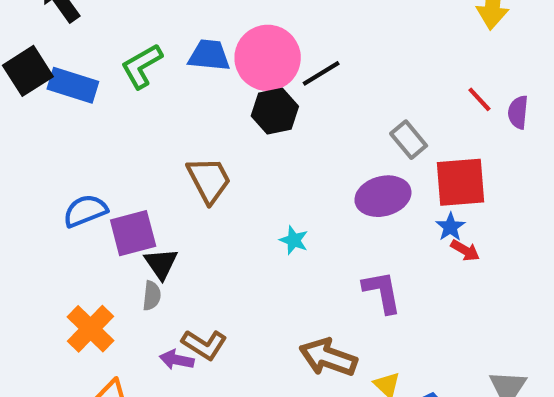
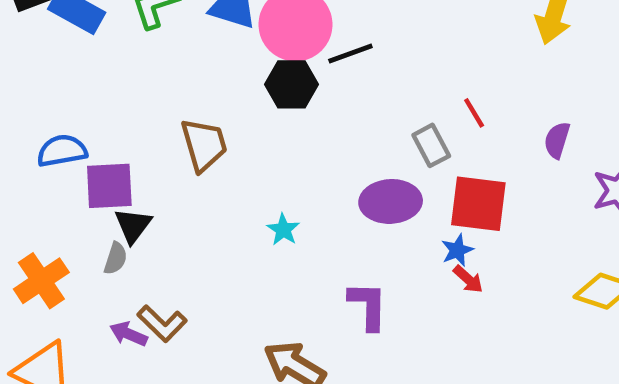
red line: (479, 99) -> (474, 113), moved

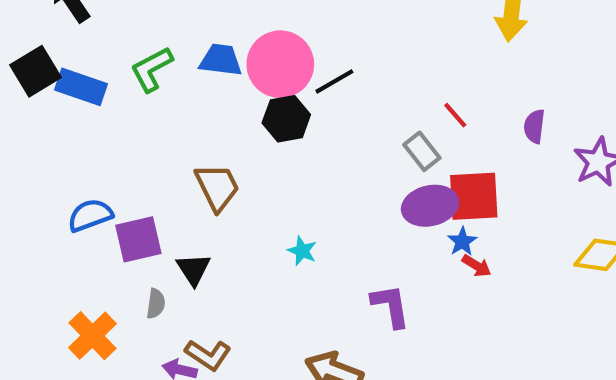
purple ellipse: (391, 201) -> (430, 206), moved
black triangle: (133, 225) -> (193, 269), moved

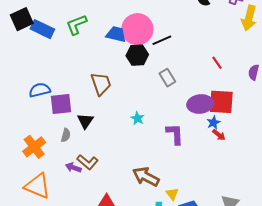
blue trapezoid: (221, 60) -> (116, 34), moved
gray rectangle: (422, 151) -> (167, 78), moved
purple L-shape: (391, 306) -> (175, 134), moved

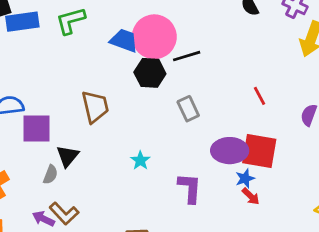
blue rectangle: (42, 29) -> (22, 22), turned -40
gray semicircle: (66, 135) -> (50, 175), moved

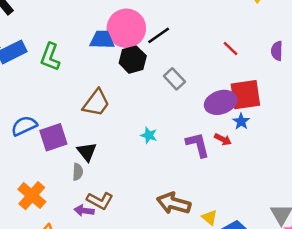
green L-shape: (71, 21) -> (50, 57), moved, turned -36
brown trapezoid: (95, 107) -> (96, 103), turned 68
red arrow: (251, 196) -> (223, 139), moved

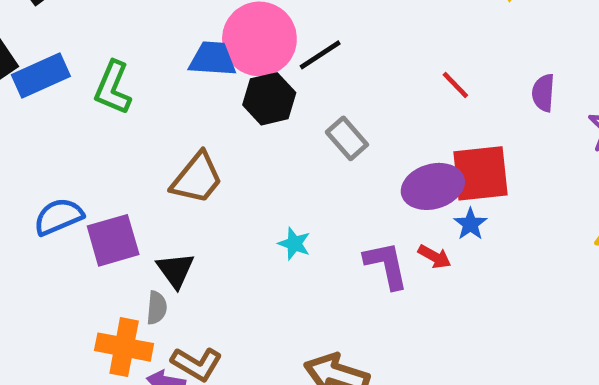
orange cross: (32, 196) -> (124, 347), moved, turned -32

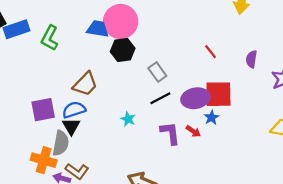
black line: (320, 55) -> (160, 98), moved
blue semicircle: (58, 217) -> (74, 110), moved
gray semicircle: (157, 308) -> (61, 143), size x1.6

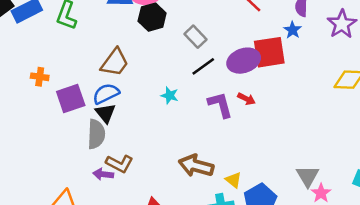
blue star: (212, 118) -> (293, 30), moved
orange cross: (44, 160) -> (40, 77), moved, size x0.6

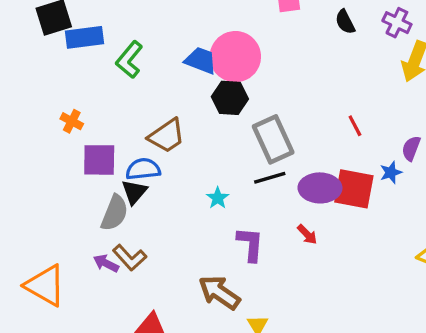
gray rectangle: (196, 37) -> (273, 139), size x1.6
purple L-shape: (220, 105) -> (250, 244), moved

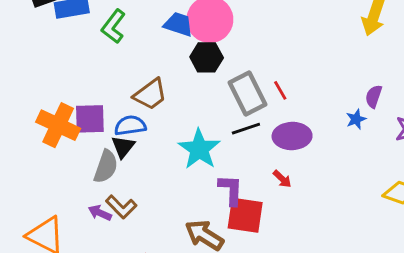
orange cross: (72, 121) -> (58, 125), moved, size x2.0
red line: (355, 126) -> (280, 90), moved
red square: (354, 189) -> (245, 215), moved
cyan star: (218, 198) -> (199, 149), size x2.0

